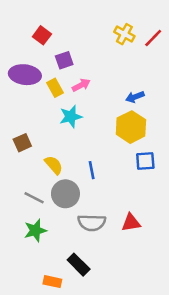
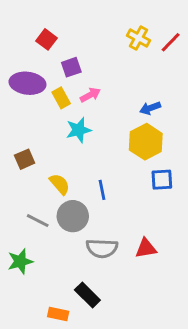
green star: (35, 230) -> (20, 261), moved

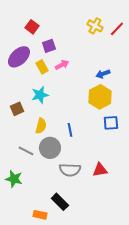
purple ellipse: (27, 83) -> (19, 57), turned -50
cyan star: (79, 130) -> (40, 95), moved
yellow semicircle: (60, 184) -> (41, 126), turned 56
green star: (20, 261) -> (14, 179), turned 30

